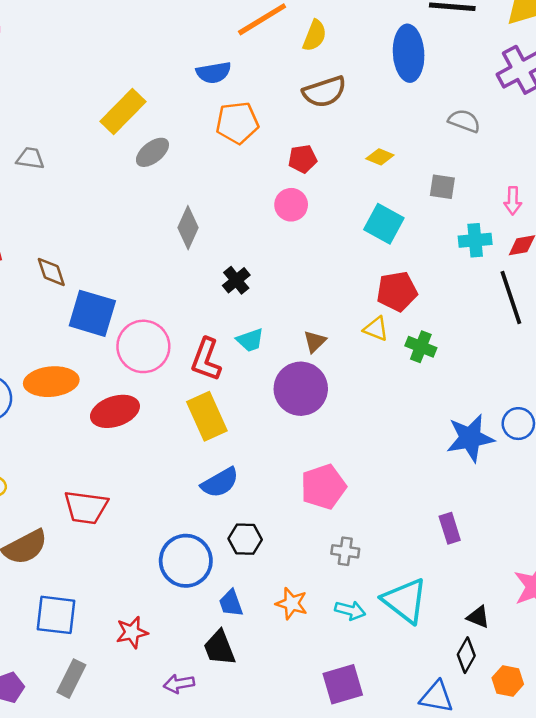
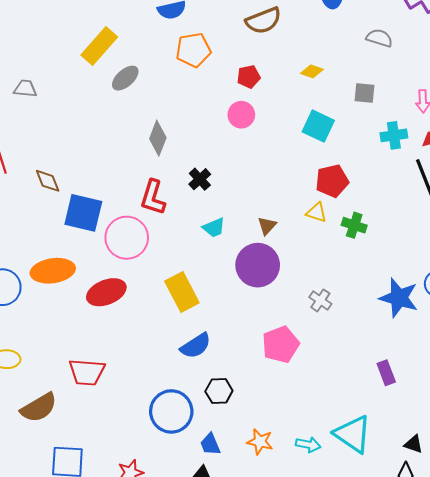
red L-shape: (206, 360) -> (153, 197), moved
blue star: (470, 438) -> (399, 298), turned 30
gray cross: (345, 551) -> (320, 300), moved, turned 30

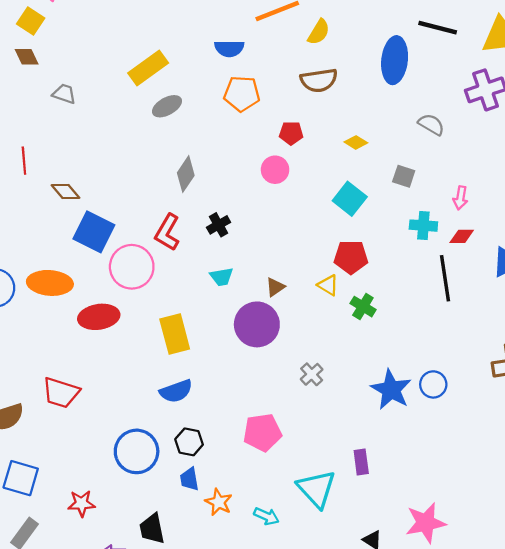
brown diamond: (48, 181) -> (65, 192), turned -32
pink pentagon: (281, 344) -> (262, 432), moved
cyan triangle: (353, 434) -> (317, 489), moved
blue trapezoid: (210, 444) -> (189, 479), moved

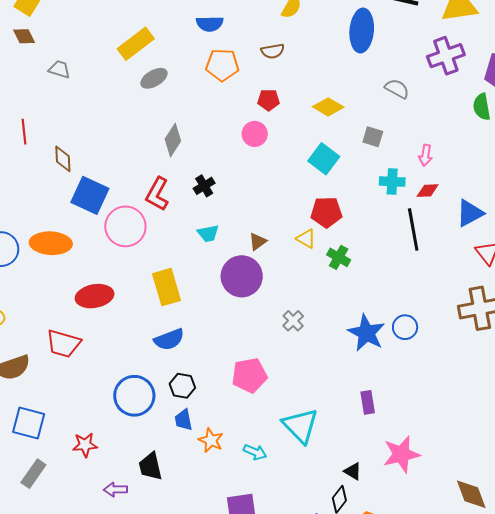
brown semicircle: (319, 80) -> (273, 51), moved, size x0.7
yellow diamond: (356, 142) -> (328, 107), size x1.4
brown diamond: (65, 192) -> (63, 159), turned 40
red ellipse: (99, 317) -> (95, 296), moved
purple rectangle: (361, 462) -> (368, 402), moved

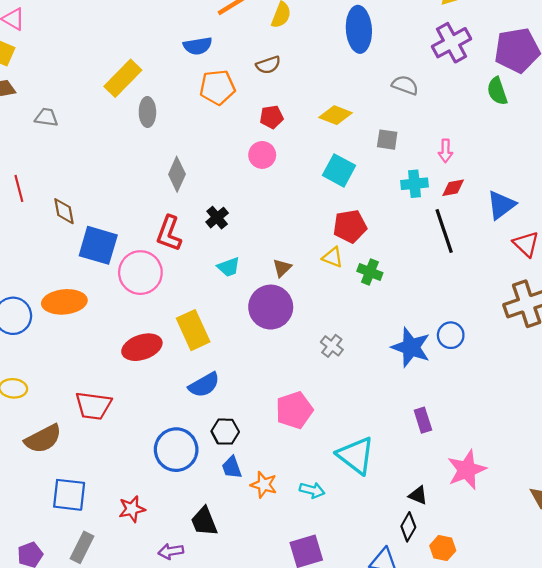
gray ellipse: (154, 78) -> (147, 112), turned -52
red ellipse: (95, 296) -> (142, 347), moved

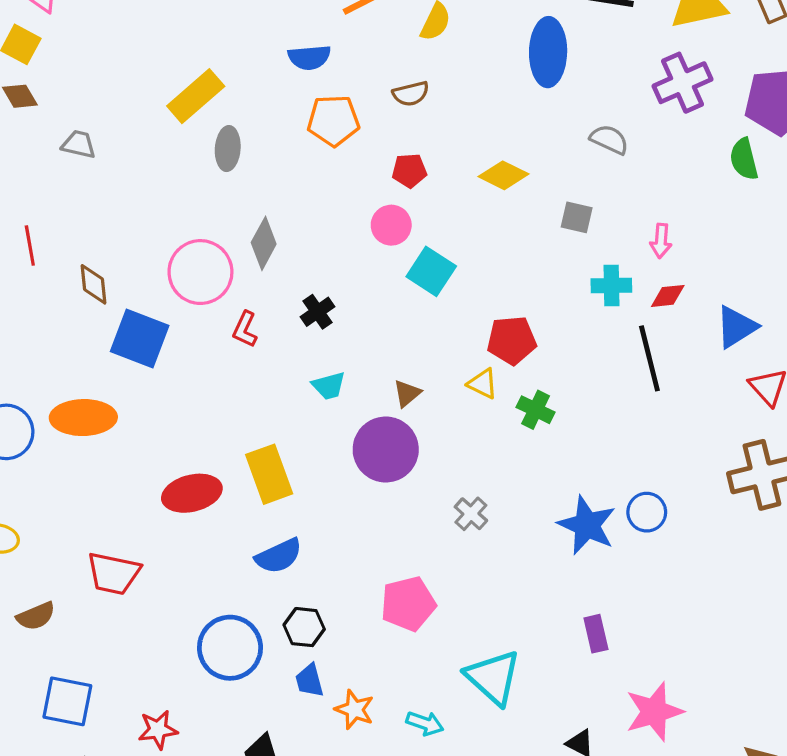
cyan square: (339, 170) -> (431, 271), moved
red L-shape: (169, 233) -> (245, 329), size x0.7
pink circle: (140, 273) -> (200, 272), moved
brown semicircle: (43, 439) -> (36, 616), size x0.7

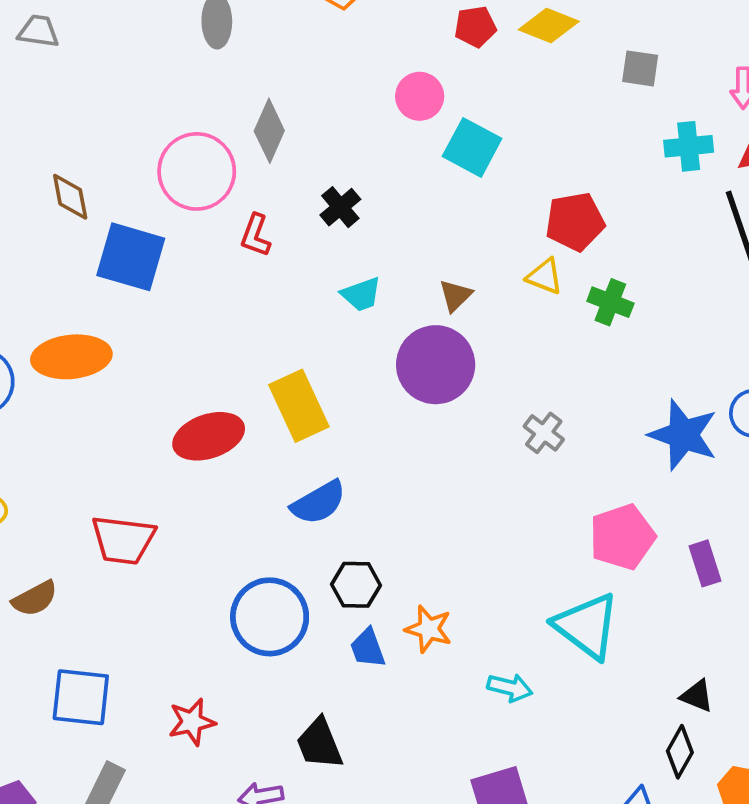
red pentagon: (409, 171) -> (475, 27), moved
pink pentagon: (408, 604) -> (622, 537), moved
orange star: (354, 710) -> (429, 629), moved

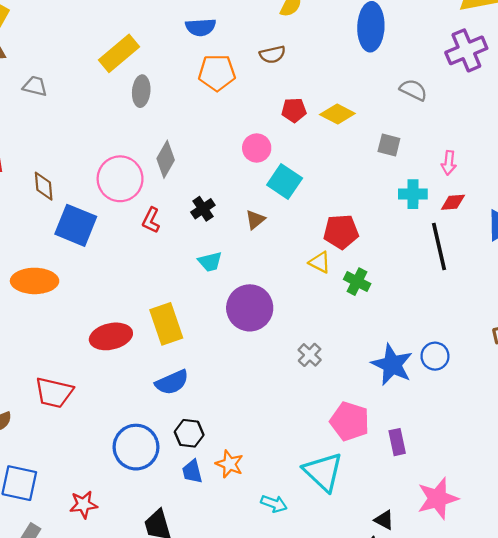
brown triangle: (455, 296) -> (255, 220), moved
pink pentagon: (622, 537) -> (350, 421), turned 30

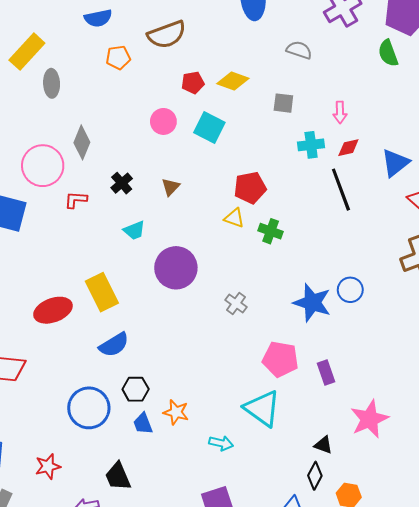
brown semicircle: (272, 54) -> (167, 34), size x1.6
orange pentagon: (217, 73) -> (118, 58), size x0.7
cyan square: (285, 181) -> (209, 128), moved
red L-shape: (151, 220) -> (76, 200), turned 75

